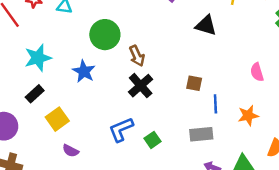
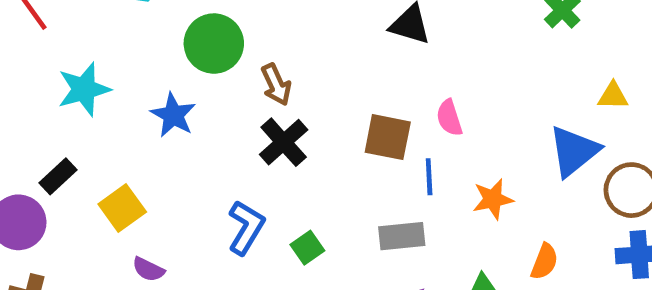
pink semicircle: (257, 72) -> (449, 118), moved
brown square: (194, 83) -> (388, 137), size x1.5
black rectangle: (35, 94) -> (58, 176), moved
blue L-shape: (121, 129) -> (246, 227), turned 144

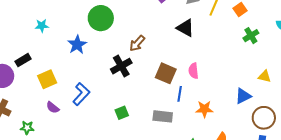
brown arrow: (276, 85) -> (137, 43), moved, turned 54
cyan star: (84, 89) -> (42, 26), size x0.6
blue triangle: (574, 151) -> (243, 96), size x0.7
blue L-shape: (246, 227) -> (81, 94), moved

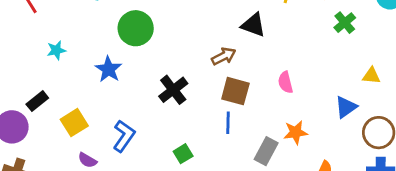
brown arrow: (137, 43) -> (224, 56), moved, turned -150
pink semicircle: (193, 71) -> (285, 82), moved
blue line: (180, 94) -> (228, 123), moved
gray rectangle: (163, 116) -> (266, 151), moved, turned -60

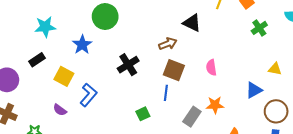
cyan star: (56, 50) -> (45, 27), size x1.5
black rectangle: (37, 101) -> (37, 60), moved
yellow square: (74, 123) -> (64, 76), moved, turned -36
green square: (183, 154) -> (143, 114), moved

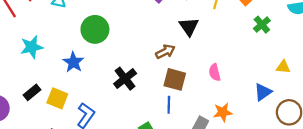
black triangle: (192, 23) -> (189, 27), turned 36
black rectangle: (37, 60) -> (32, 92), moved

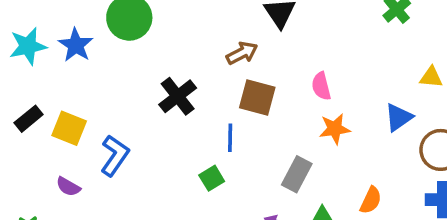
blue star: (73, 62) -> (76, 45), moved
blue line: (169, 105) -> (230, 138), moved
orange star: (223, 112) -> (335, 129), moved

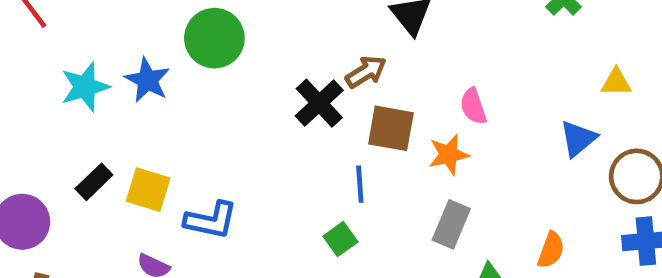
black cross: (178, 96) -> (319, 103), moved
orange star: (335, 129) -> (449, 155), moved
blue L-shape: (115, 155) -> (211, 220), turned 72

